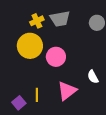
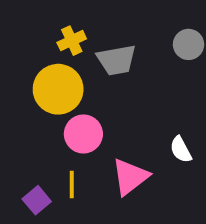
gray trapezoid: (60, 19) -> (116, 60), moved
pink circle: (56, 57) -> (83, 134), moved

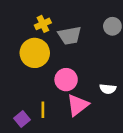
pink circle: (83, 134) -> (66, 80), moved
white semicircle: (181, 150) -> (108, 89), turned -56

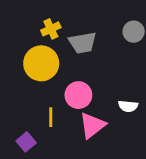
yellow line: (43, 110) -> (51, 117), moved

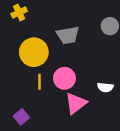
yellow cross: (51, 29) -> (19, 12), moved
yellow line: (51, 117) -> (39, 82), moved

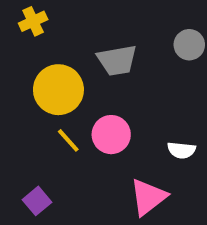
yellow line: (39, 82) -> (68, 140), turned -42
pink triangle: (76, 103) -> (148, 197), moved

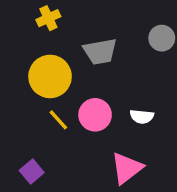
yellow cross: (33, 21) -> (48, 18), moved
white semicircle: (181, 150) -> (142, 116), moved

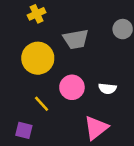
yellow line: (58, 120) -> (42, 104), moved
purple square: (32, 172) -> (24, 130), turned -36

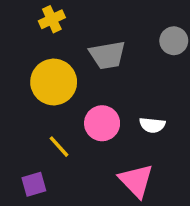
pink triangle: (96, 128) -> (136, 181), turned -36
purple square: (24, 130) -> (34, 184), turned -30

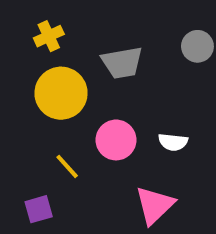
yellow cross: (52, 19) -> (49, 36), moved
pink triangle: (136, 181) -> (155, 205), turned 30

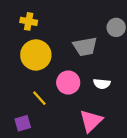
yellow cross: (49, 36) -> (29, 21), turned 35
gray trapezoid: (122, 63) -> (85, 47), moved

